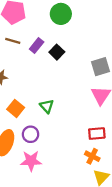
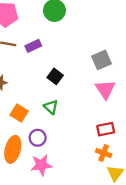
purple rectangle: (37, 46) -> (33, 46), turned 32
black square: (57, 52) -> (55, 76), moved

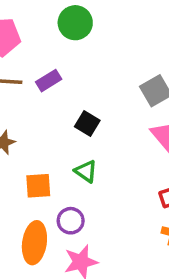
orange square: (19, 113) -> (38, 186), turned -30

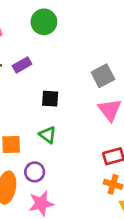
black square: (87, 124) -> (50, 99), turned -30

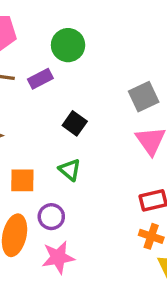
green circle: (44, 22) -> (68, 45), moved
black square: (50, 99) -> (75, 123), turned 30

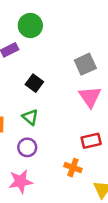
purple circle: (51, 217) -> (27, 147), moved
orange cross: (151, 236) -> (73, 168), moved

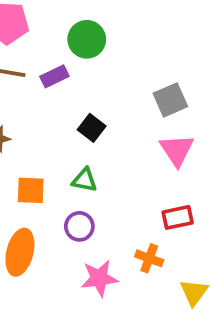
green triangle: (30, 117) -> (85, 180), turned -30
pink star: (21, 181) -> (99, 278), moved

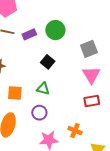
green circle: (87, 39) -> (55, 30), moved
red rectangle: (178, 217) -> (92, 101), moved

